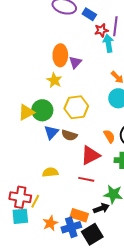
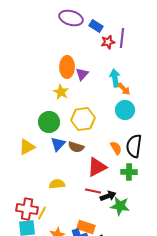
cyan arrow: (108, 43) -> (115, 78), moved
yellow triangle: (26, 112) -> (27, 147), moved
black arrow: (101, 208) -> (108, 196), moved

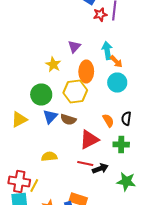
orange ellipse: (67, 67) -> (86, 72), moved
black semicircle: (134, 146) -> (126, 118), size x0.6
green star: (120, 206) -> (126, 182), moved

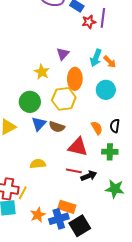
cyan arrow: (107, 50) -> (96, 58), turned -150
orange arrow: (116, 62) -> (110, 62), moved
red triangle: (89, 140) -> (78, 147), turned 40

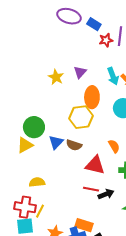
cyan arrow: (96, 58) -> (113, 76), turned -42
yellow star: (42, 72) -> (56, 77), moved
green circle: (30, 102) -> (34, 127), moved
yellow semicircle: (38, 164) -> (37, 182), moved

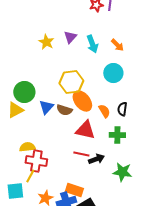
cyan arrow: (113, 76) -> (92, 44), moved
orange ellipse: (92, 97) -> (82, 101), moved, turned -40
red cross: (25, 207) -> (36, 161), moved

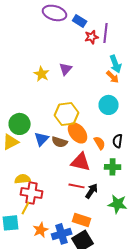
cyan arrow: (92, 44) -> (116, 64), moved
black arrow: (96, 159) -> (92, 191), turned -35
orange rectangle: (74, 190) -> (82, 220), moved

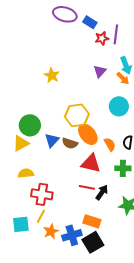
purple triangle: (66, 69) -> (100, 71), moved
yellow semicircle: (23, 179) -> (26, 173), moved
yellow line: (26, 208) -> (41, 216), moved

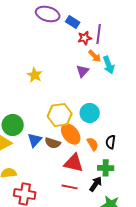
orange arrow: (123, 78) -> (95, 56), moved
cyan circle: (119, 106) -> (90, 113), moved
black arrow: (102, 192) -> (96, 184), moved

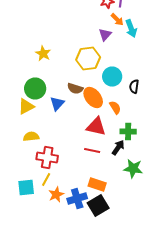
yellow star: (35, 75) -> (43, 54), moved
yellow hexagon: (60, 115) -> (88, 58), moved
black semicircle: (111, 142) -> (134, 86), moved
brown semicircle: (53, 143) -> (75, 88), moved

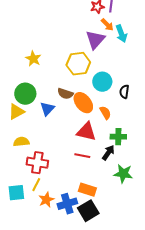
purple triangle: (105, 34) -> (95, 40), size x1.5

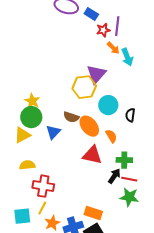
purple triangle: (95, 40) -> (96, 74), moved
yellow star: (33, 59) -> (32, 101), moved
red line: (82, 156) -> (129, 179), moved

